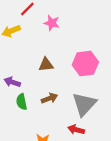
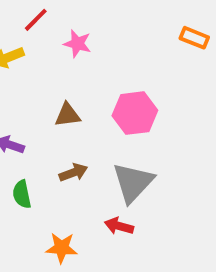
green semicircle: (22, 102) -> (22, 194), moved

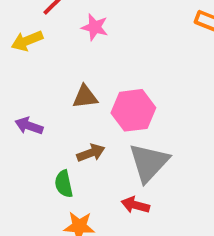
pink hexagon: (135, 113) -> (133, 110), moved
green semicircle: (22, 194) -> (64, 184), moved

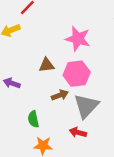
pink star: (95, 27) -> (78, 39), moved, size x1.5
brown arrow: (91, 153) -> (60, 95), moved

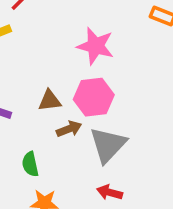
brown triangle: (47, 65) -> (50, 101), moved
red arrow: (78, 132) -> (110, 192), moved

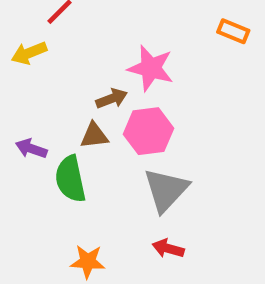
brown arrow: (69, 129) -> (112, 99), moved
green semicircle: (30, 164) -> (70, 179), moved, size x1.5

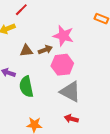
brown triangle: (94, 136) -> (26, 51), moved
gray triangle: (166, 190) -> (70, 92), turned -45

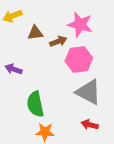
brown triangle: (26, 51) -> (35, 33), moved
green semicircle: (26, 87) -> (35, 104), moved

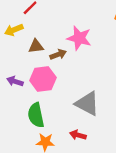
pink hexagon: (79, 59) -> (43, 79), moved
red arrow: (90, 125) -> (78, 135), moved

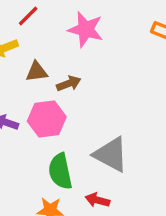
pink star: (79, 38) -> (86, 29), moved
green semicircle: (36, 115) -> (60, 171), moved

